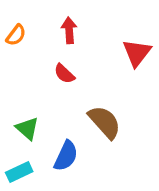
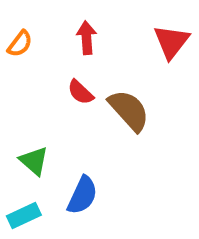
red triangle: (137, 53) -> (171, 42), moved
brown semicircle: (105, 122) -> (129, 110), moved

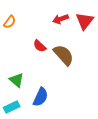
red arrow: (87, 38) -> (61, 19), moved, turned -105

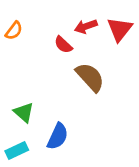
red semicircle: (40, 46) -> (63, 45), moved

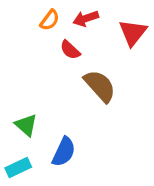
red arrow: (86, 26) -> (86, 19), moved
orange semicircle: (14, 31) -> (50, 20), moved

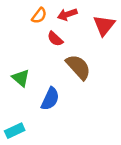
green triangle: (26, 125) -> (21, 78), moved
blue semicircle: (64, 152) -> (50, 99), moved

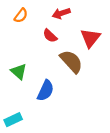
orange semicircle: (39, 16) -> (21, 16), moved
red triangle: (104, 25) -> (90, 38), moved

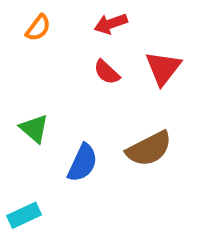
red semicircle: (50, 36) -> (107, 72), moved
brown semicircle: (71, 61) -> (149, 149), moved, turned 105

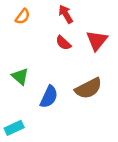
red arrow: (111, 24) -> (66, 14), turned 78

